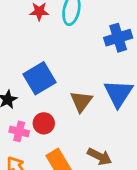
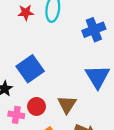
brown triangle: (81, 101) -> (67, 104), moved

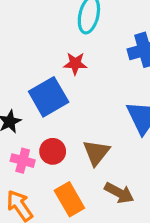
red star: (26, 12) -> (75, 64), moved

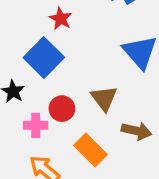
red star: (75, 64) -> (61, 19), turned -30

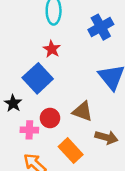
brown triangle: (104, 98) -> (83, 111), turned -35

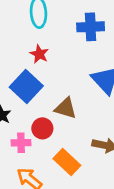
blue cross: (101, 27) -> (91, 27), turned 30
brown triangle: (83, 111) -> (66, 108), moved

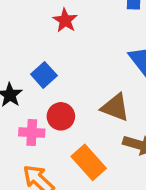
blue square: (26, 87) -> (44, 75), moved, size x0.6
brown triangle: (66, 108) -> (115, 107), moved

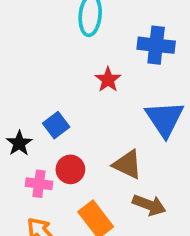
red star: (65, 20) -> (108, 80), moved

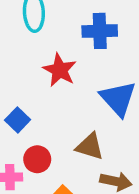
red star: (108, 80) -> (60, 70), size x1.4

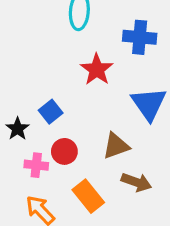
brown triangle: (90, 146) -> (116, 146), turned -44

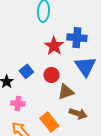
blue cross: (140, 37) -> (77, 38), moved
red circle: (64, 151) -> (51, 75), moved

